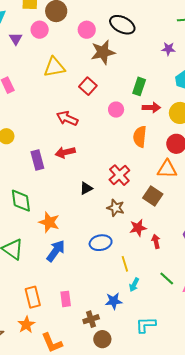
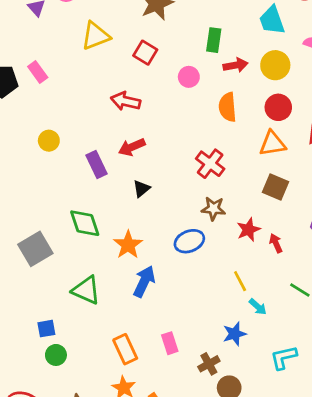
black triangle: (86, 188) -> (141, 189), moved
brown square: (153, 196) -> (276, 187), moved
orange star: (49, 222) -> (128, 245), turned 30
blue ellipse: (101, 243) -> (189, 241), moved
cyan arrow: (134, 285) -> (258, 307), turned -64

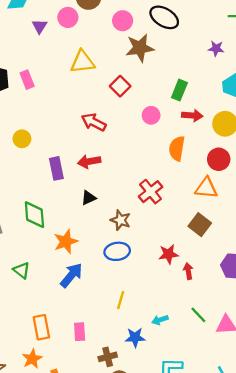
brown star: (213, 209) -> (121, 220), moved
yellow line: (240, 281) -> (121, 300), moved, turned 30
green triangle: (86, 290) -> (22, 270), size x0.7
cyan arrow: (258, 307) -> (160, 320), turned 105

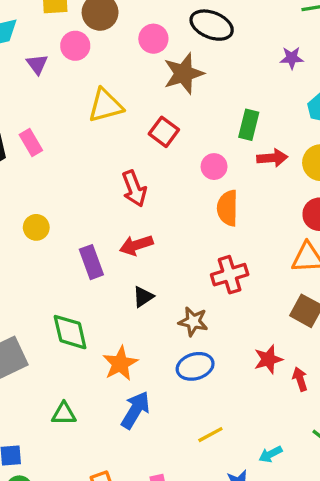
red arrow: (94, 122) -> (134, 189), turned -130
orange semicircle: (177, 148) -> (228, 208), moved
red cross: (151, 192) -> (230, 275), turned 30
green triangle: (22, 270) -> (64, 414), turned -30
yellow line: (121, 300) -> (210, 435), turned 54

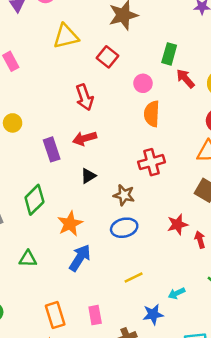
red arrow: (272, 158) -> (185, 79), turned -130
green diamond: (70, 332) -> (34, 200), turned 56

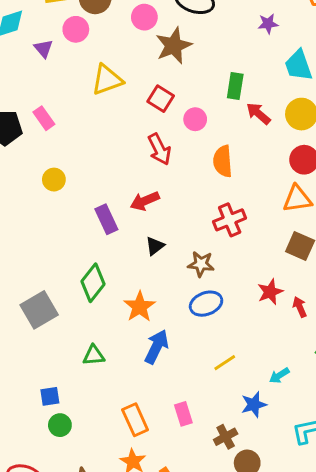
pink circle: (143, 83) -> (195, 119), moved
red arrow: (85, 97) -> (159, 149), moved
yellow circle: (13, 123) -> (54, 180), moved

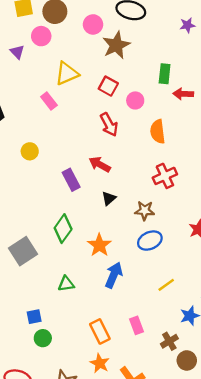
red arrow: (258, 113) -> (183, 94), turned -36
pink rectangle: (44, 118) -> (49, 101), moved
red arrow: (145, 201) -> (100, 164), turned 55

